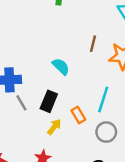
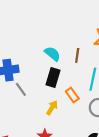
brown line: (93, 44) -> (77, 55), moved
black rectangle: (49, 101) -> (53, 77), moved

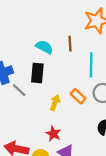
black rectangle: (53, 77) -> (37, 73), moved
orange rectangle: (72, 95) -> (78, 96), moved

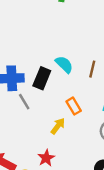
black rectangle: (37, 73) -> (42, 78), moved
orange rectangle: (78, 96) -> (74, 106), moved

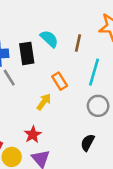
black rectangle: (42, 78) -> (27, 53), turned -30

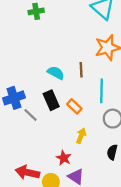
black rectangle: (27, 53) -> (51, 100), moved
yellow arrow: (44, 102) -> (81, 136), moved

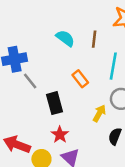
black rectangle: (51, 100) -> (55, 103), moved
yellow arrow: (81, 136) -> (99, 113), moved

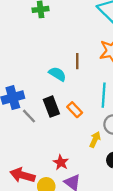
brown line: (94, 39) -> (77, 61), moved
black rectangle: (55, 103) -> (51, 107), moved

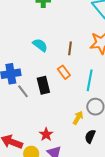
cyan semicircle: (57, 74) -> (40, 45), moved
orange rectangle: (75, 110) -> (64, 72), moved

